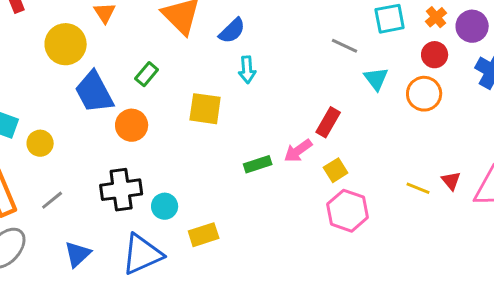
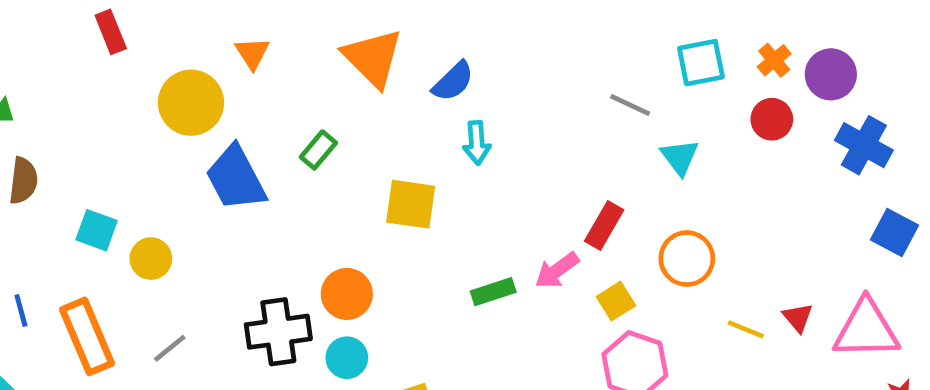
orange circle: (424, 94) -> (687, 259), moved
orange circle: (132, 125) -> (347, 294), moved

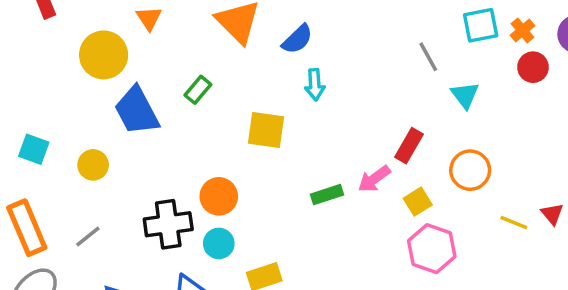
orange cross: (774, 60) -> (523, 30), moved
gray line: (630, 105) -> (428, 57), turned 36
yellow circle: (151, 259) -> (93, 165), moved

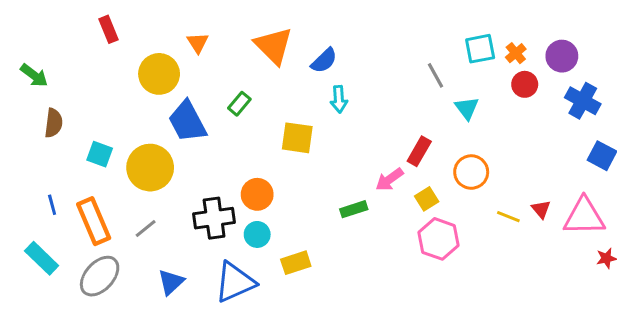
yellow circle: (93, 165) -> (150, 168), size x1.8
green rectangle: (327, 195) -> (354, 209), moved

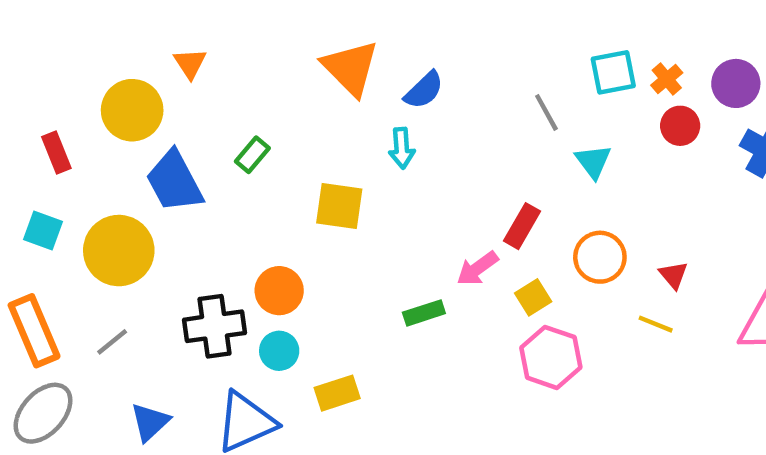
red rectangle: (109, 29) -> (56, 153), moved
orange triangle: (273, 46) -> (350, 68), moved
blue semicircle: (324, 61) -> (424, 90), moved
red triangle: (541, 209) -> (673, 275), moved

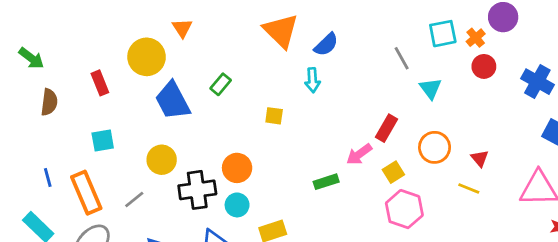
purple circle: (736, 83) -> (503, 17), moved
yellow square: (339, 206) -> (274, 116), size x0.6
cyan square: (43, 230) -> (103, 141), moved, turned -30
yellow circle: (119, 251) -> (162, 160), moved, size x0.7

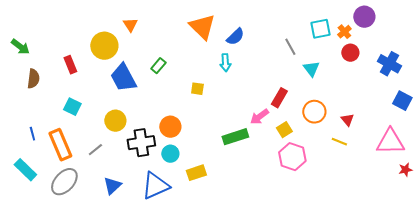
cyan square: (103, 141) -> (72, 107), turned 36
green rectangle: (326, 182) -> (235, 137), size x1.4

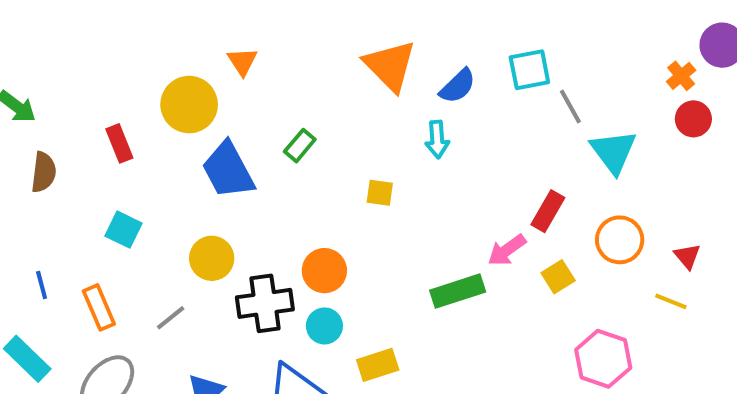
cyan square: (320, 29) -> (529, 70), moved
cyan triangle: (311, 69) -> (613, 152), size x1.4
orange rectangle: (60, 145) -> (99, 307), size x0.7
pink hexagon: (292, 157) -> (603, 359), moved

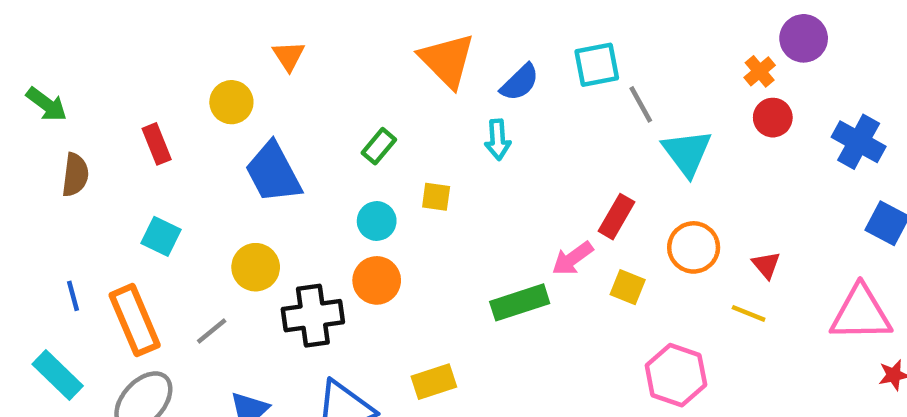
yellow circle: (189, 105) -> (231, 102), size x0.7
green rectangle: (300, 146) -> (379, 146), moved
yellow square: (558, 277) -> (628, 287), turned -36
orange rectangle: (99, 307) -> (135, 320), size x1.4
cyan circle: (324, 326) -> (377, 221), moved

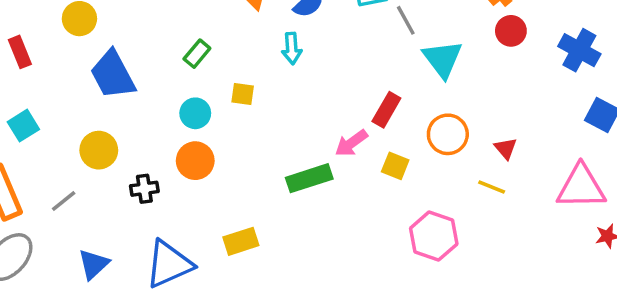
cyan square: (161, 236) -> (23, 126), turned 32
black cross: (313, 316) -> (144, 189), size x0.6

